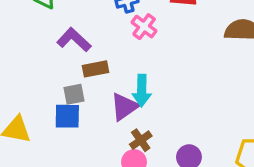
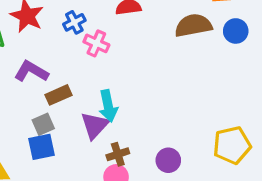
brown cross: (141, 140) -> (118, 154), turned 30

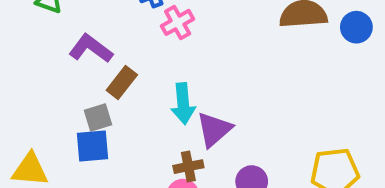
pink cross: (96, 43) -> (178, 22), turned 30
brown rectangle: (59, 95) -> (122, 82), turned -35
purple triangle: (95, 125) -> (214, 129), moved

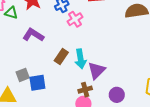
brown rectangle: (122, 82) -> (61, 57), moved
gray square: (98, 117) -> (23, 75), moved

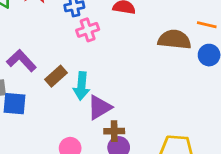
purple L-shape: (33, 35) -> (21, 61), moved
brown cross: (85, 90) -> (114, 131), moved

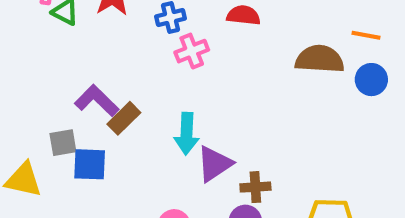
brown rectangle: (56, 76) -> (124, 118), moved
brown cross: (114, 131) -> (255, 187), moved

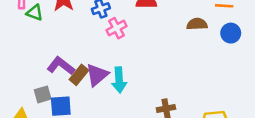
brown semicircle: (320, 59) -> (197, 24), size x0.7
purple triangle: (214, 164) -> (97, 75), moved

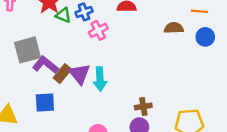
green triangle: (35, 13) -> (63, 15), moved
purple triangle: (97, 75) -> (79, 74), turned -30
gray square: (43, 94) -> (27, 50), moved, size x1.6

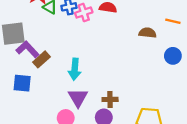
pink cross: (98, 30) -> (84, 13), moved
blue circle: (205, 37) -> (173, 56), moved
purple triangle: (79, 74) -> (78, 98), moved

